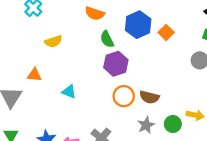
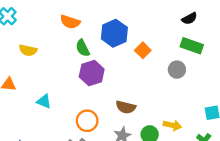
orange square: (166, 32) -> (143, 50), moved
yellow semicircle: (53, 41) -> (28, 50), turned 30
orange circle: (124, 96) -> (87, 121), moved

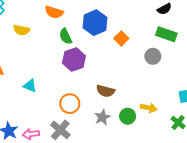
yellow semicircle: (28, 50) -> (21, 30), moved

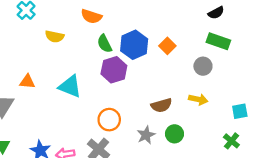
blue hexagon: (95, 23) -> (134, 45), moved
cyan triangle: (30, 86) -> (70, 86), moved, size x1.5
brown semicircle: (106, 91) -> (161, 105), moved, turned -30
yellow arrow: (149, 108) -> (198, 99), moved

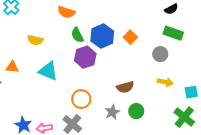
yellow semicircle: (55, 36) -> (35, 40), moved
yellow arrow: (198, 99) -> (165, 82), moved
green cross: (231, 141) -> (184, 117), size x1.5

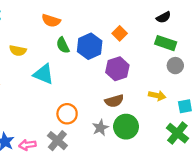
orange square: (130, 37) -> (120, 33), moved
gray circle: (160, 54) -> (175, 66), moved
purple hexagon: (85, 57) -> (117, 69), moved
cyan triangle: (48, 71) -> (44, 74), moved
green circle: (136, 111) -> (126, 127), size x1.5

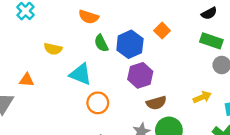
purple hexagon: (117, 69) -> (140, 75), moved
yellow arrow: (157, 96) -> (202, 97), turned -35
orange circle: (67, 114) -> (98, 103), moved

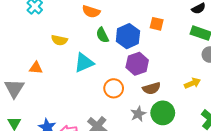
orange square: (162, 31) -> (157, 24), turned -32
cyan triangle: (81, 74) -> (84, 63), turned -45
orange circle: (98, 103) -> (114, 88), moved

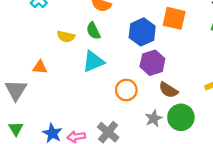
orange square: (157, 24) -> (174, 18), size x1.5
green semicircle: (102, 35) -> (93, 31), moved
brown semicircle: (152, 88) -> (168, 90), turned 48

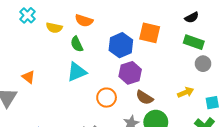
yellow semicircle: (66, 37) -> (54, 28), moved
orange triangle: (40, 67) -> (29, 77), turned 32

